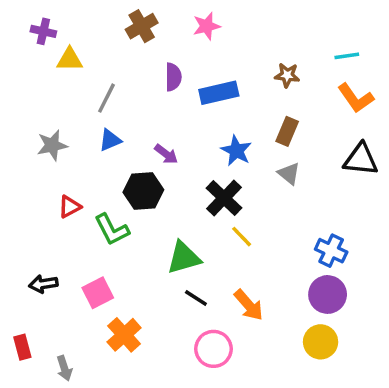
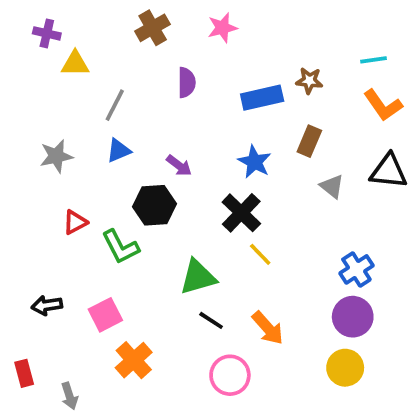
blue rectangle: (219, 93) -> (262, 98), moved
gray triangle: (289, 173) -> (332, 186), moved
blue cross: (331, 251) -> (356, 269), turned 32

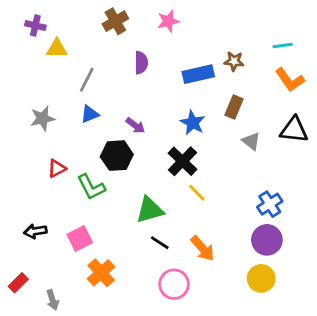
red rectangle: (24, 373) -> (18, 283), turned 60

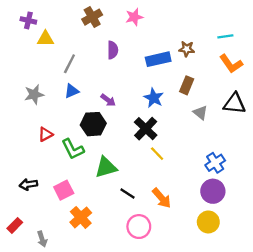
green triangle: (150, 210) -> (106, 167), moved

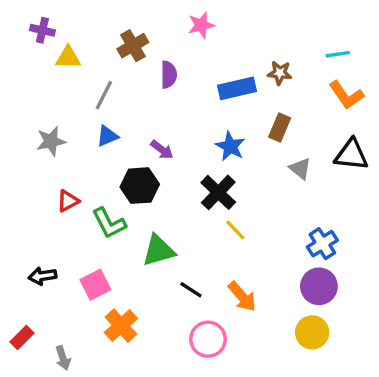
brown cross: (92, 17) -> (133, 46), moved

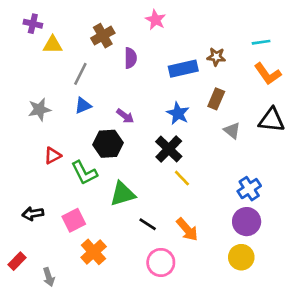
pink star: (201, 25) -> (156, 20), turned -30

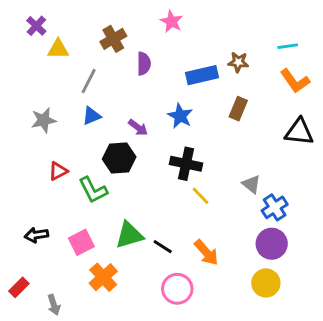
purple cross: (33, 24) -> (36, 26), turned 30
blue star: (178, 113) -> (180, 116), moved
gray triangle: (232, 131) -> (251, 184), moved
black cross: (169, 149) -> (186, 164), turned -32
green triangle: (123, 194) -> (129, 235), moved

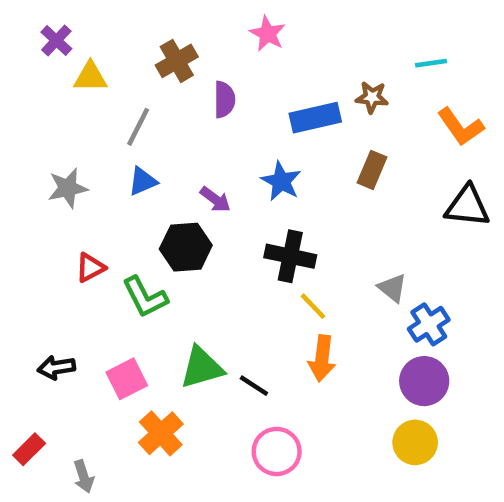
cyan line: (288, 46) -> (431, 63), moved
orange arrow: (206, 252) -> (322, 358), moved, turned 48

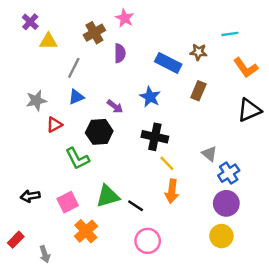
pink star: (268, 34) -> (125, 18), moved
blue rectangle: (315, 118) -> (168, 63), turned 40
black triangle: (467, 206) -> (249, 110), turned -30
red triangle: (90, 268) -> (54, 125), moved

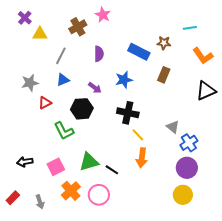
purple semicircle: (120, 53) -> (99, 54), moved
blue star: (150, 97) -> (124, 80), turned 30
pink circle: (148, 241) -> (99, 195), moved
gray arrow: (45, 254) -> (40, 202), moved

